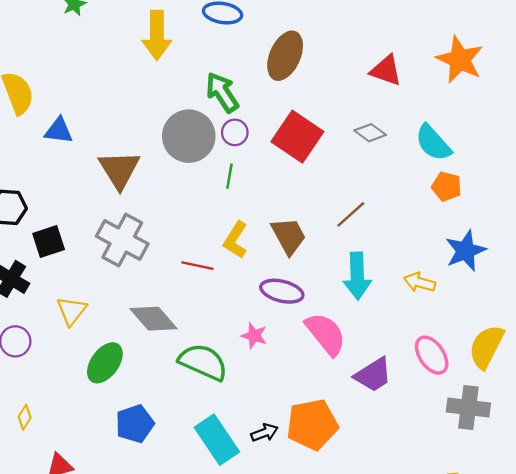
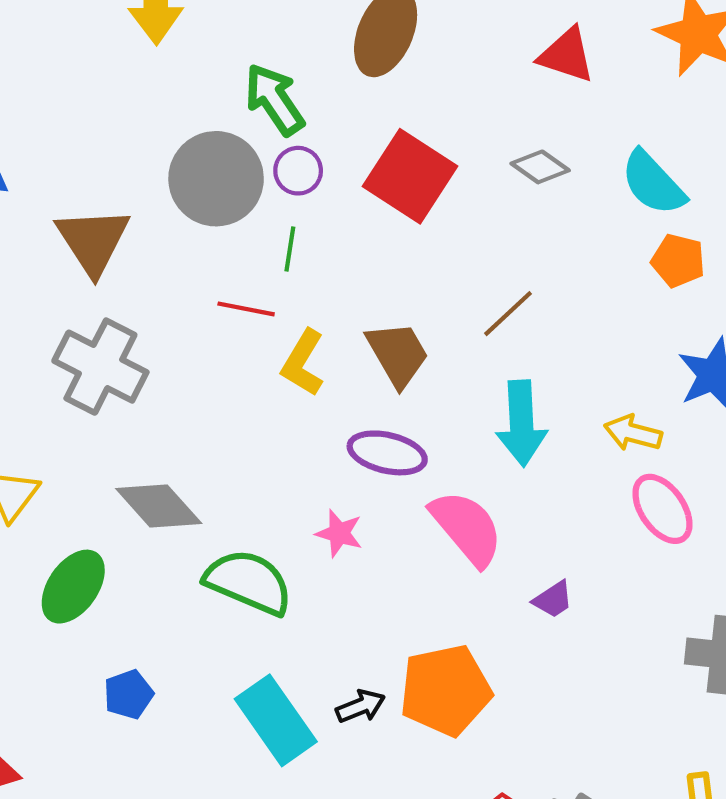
red line: (197, 266) -> (246, 309), moved
pink ellipse: (432, 355) -> (662, 509), moved
purple trapezoid: (373, 375) -> (553, 599), size x0.6
blue pentagon: (135, 424) -> (129, 694), size x0.7

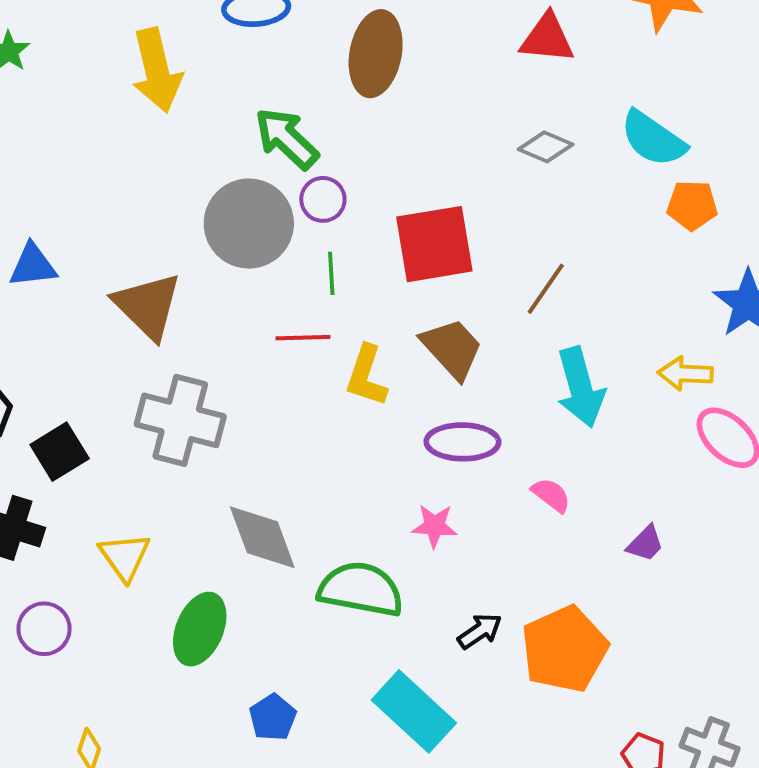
red square: (410, 176) -> (434, 244), moved, turned -30
gray diamond: (159, 506) -> (262, 537), turned 34
pink semicircle: (467, 528) -> (551, 495), size x0.5
black arrow: (361, 706) -> (480, 631), moved

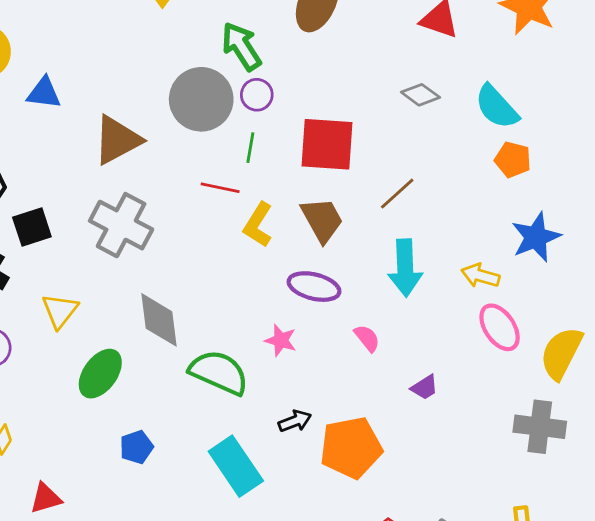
brown triangle: (148, 306) -> (117, 140), turned 34

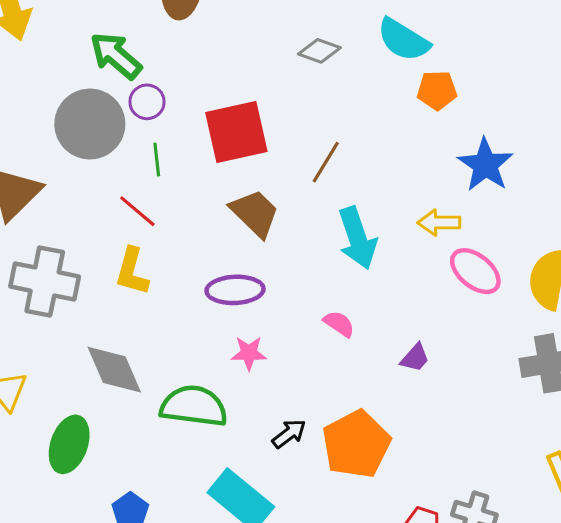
red line: (220, 188) -> (137, 211), turned 45
yellow L-shape: (258, 225) -> (132, 271), moved
purple ellipse: (314, 287) -> (235, 290), moved

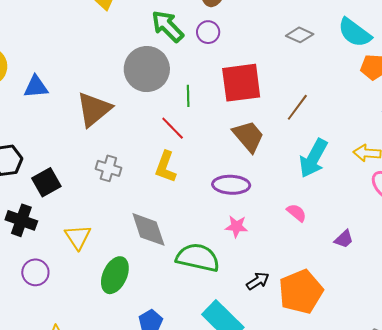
purple circle: (147, 102) -> (208, 32), moved
cyan arrow: (357, 238) -> (313, 158), turned 42
gray cross: (45, 281) -> (108, 168), size x0.6

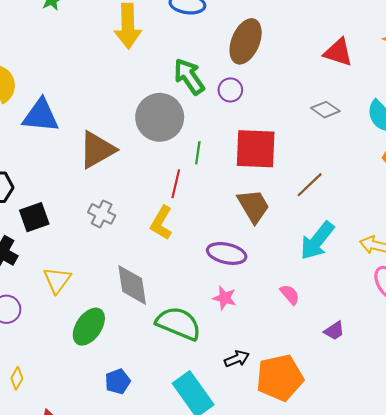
blue triangle: (36, 87) -> (41, 116), size x1.4
red line: (173, 128) -> (176, 184), turned 48

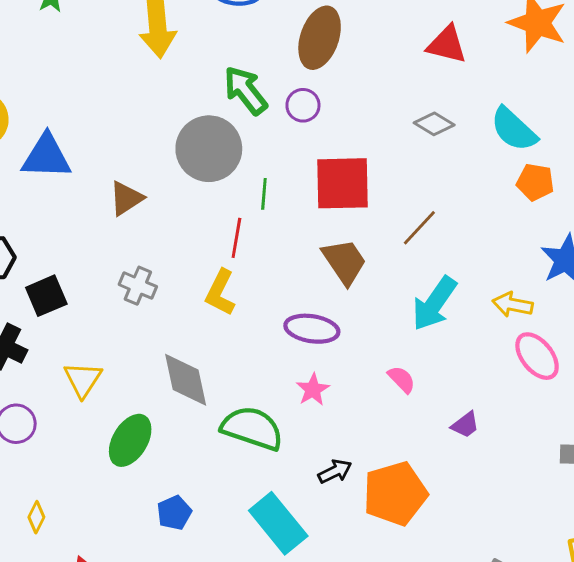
brown triangle: (97, 150) -> (126, 198), size x0.7
pink star: (225, 298) -> (313, 390), turned 30

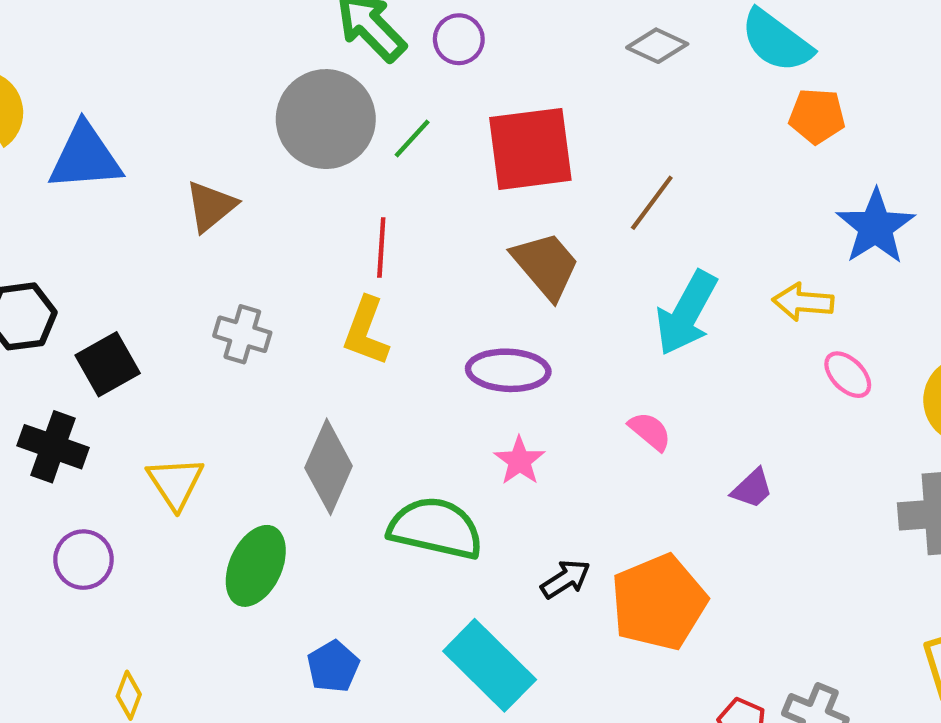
green line: (264, 194) -> (412, 139), moved, turned 44
pink ellipse: (537, 356) -> (848, 375), size x0.7
gray diamond: (186, 380) -> (329, 467), turned 42

